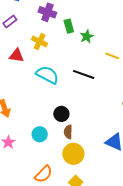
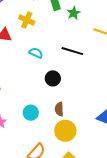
cyan semicircle: (47, 75) -> (36, 53), size x0.6
black circle: (61, 114) -> (53, 78), moved

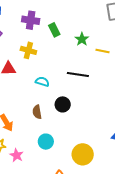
green star: (74, 13) -> (82, 39), moved
brown semicircle: (59, 109) -> (37, 112), moved

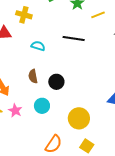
yellow line: (103, 51) -> (98, 15), turned -32
black circle: (63, 104) -> (56, 82), moved
pink star: (17, 155) -> (15, 111), moved

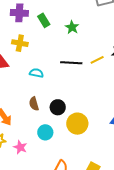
yellow line: (98, 15) -> (97, 60), moved
pink star: (15, 111) -> (20, 147), moved
yellow circle: (79, 118) -> (77, 124), moved

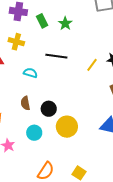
green star: (72, 27) -> (65, 23), moved
yellow line: (97, 60) -> (92, 65), turned -32
black line: (71, 63) -> (56, 56), moved

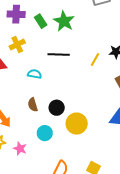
green star: (65, 23) -> (64, 21), size x1.5
yellow cross: (16, 42) -> (17, 44), turned -35

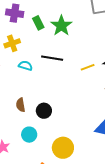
yellow line: (95, 59) -> (88, 67), turned 32
cyan semicircle: (35, 74) -> (25, 66), moved
yellow circle: (77, 124) -> (63, 148), moved

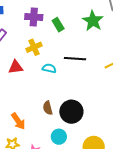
green star: (61, 26) -> (93, 21), moved
black circle: (44, 111) -> (71, 112), size x1.5

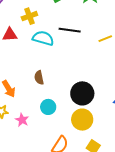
cyan semicircle: (49, 68) -> (43, 38), size x1.5
black circle: (71, 112) -> (82, 93), moved

